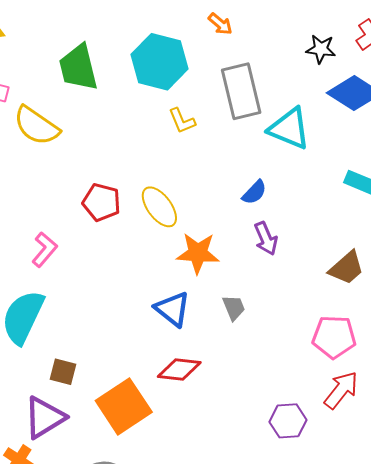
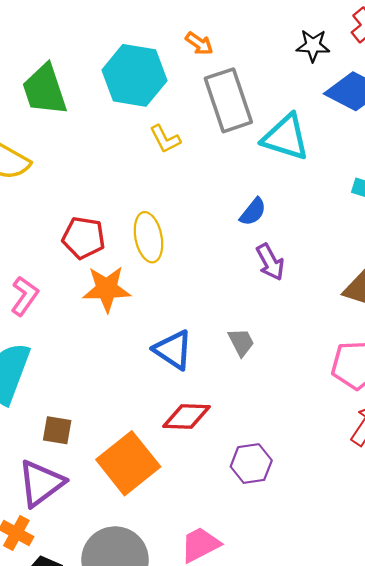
orange arrow: (220, 24) -> (199, 44), moved
yellow ellipse: (159, 207) -> (148, 237), turned 30
orange star: (198, 253) -> (107, 289), moved
purple hexagon: (288, 421) -> (251, 464), moved

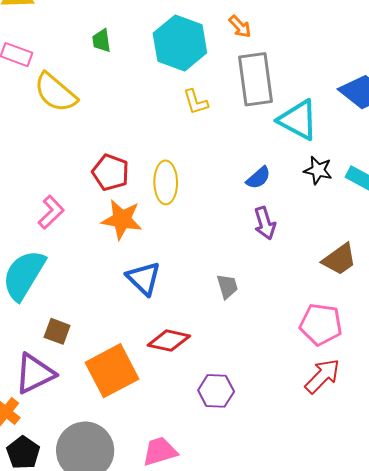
black star: (313, 46) -> (318, 170), moved
green trapezoid: (45, 90) -> (101, 41), size x0.5
blue triangle: (173, 350) -> (144, 278), moved

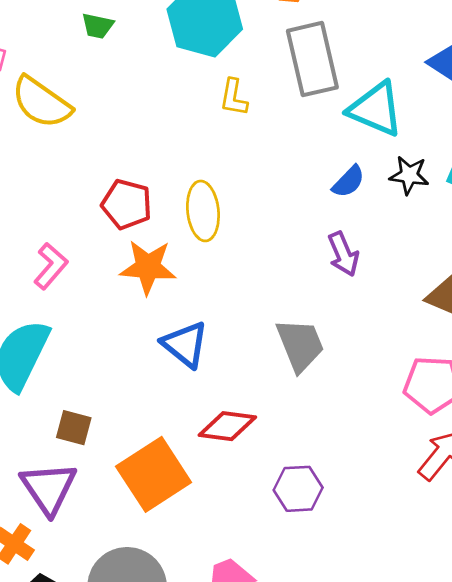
green trapezoid: (101, 41) -> (98, 26), turned -65
yellow L-shape: (196, 102) -> (234, 97), turned 32
blue semicircle: (258, 178) -> (348, 182), moved
gray trapezoid: (227, 286) -> (300, 345), size x1.6
purple triangle: (35, 374) -> (49, 488), turned -33

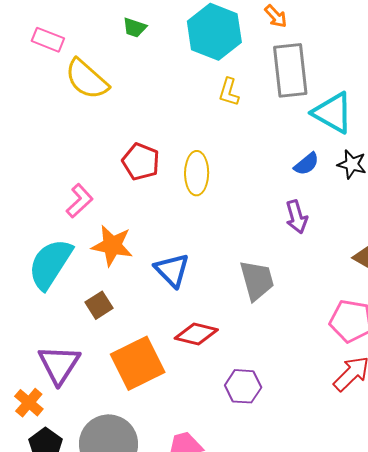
orange star: (148, 267) -> (112, 246), moved
brown square: (74, 428) -> (99, 305), moved, turned 36

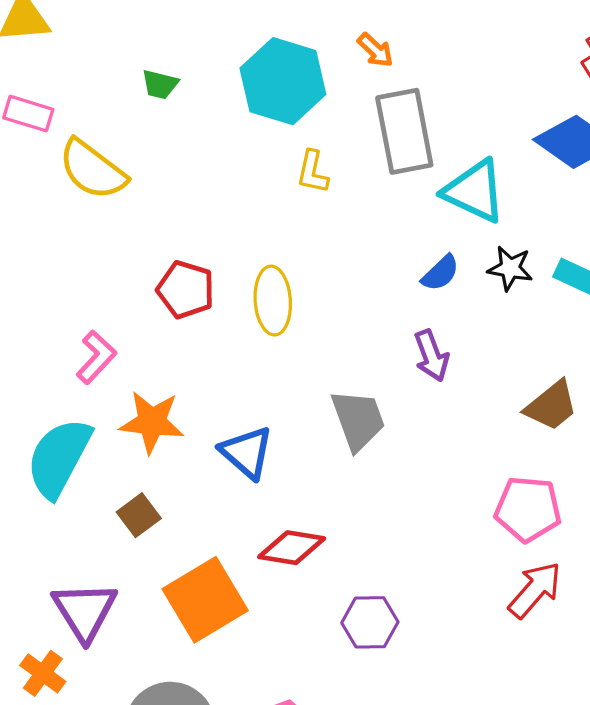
gray trapezoid: (257, 280) -> (358, 420), moved

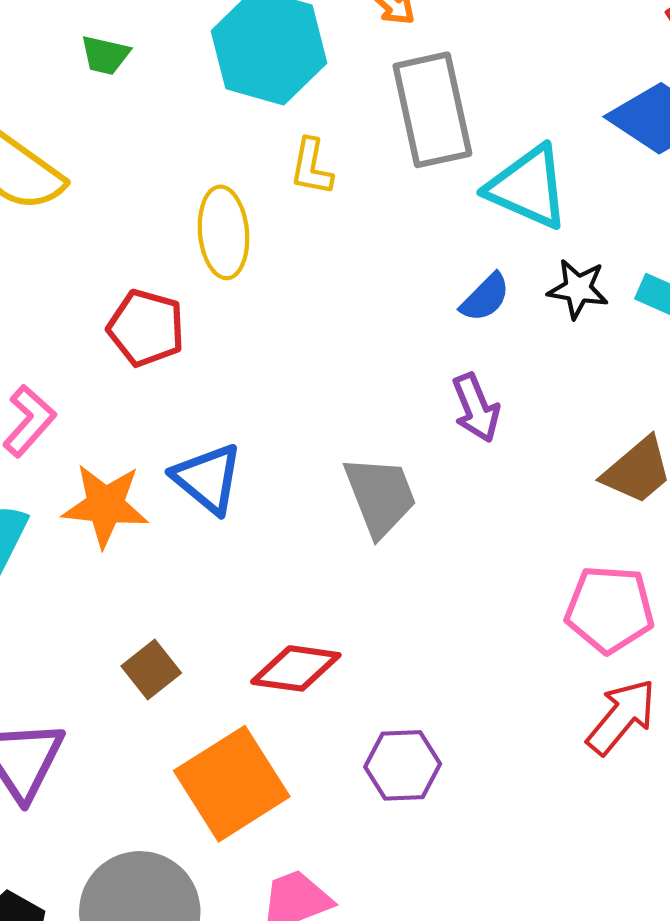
yellow ellipse: (273, 301) -> (223, 232), moved
blue triangle: (247, 452) -> (208, 478), moved
brown square: (139, 515) -> (151, 670), moved
orange square: (205, 600) -> (232, 784), moved

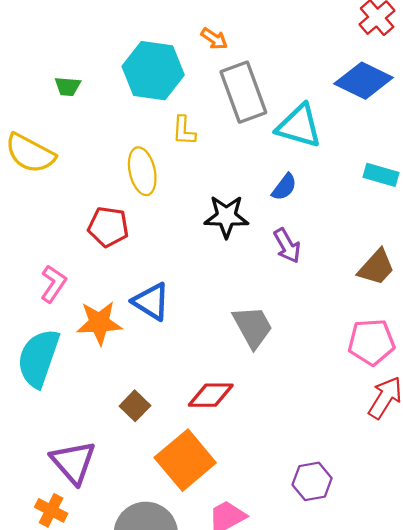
black star: (578, 289) -> (226, 217), moved, size x1.4
gray trapezoid: (380, 496) -> (253, 327), moved
purple hexagon: (403, 765) -> (312, 481), moved

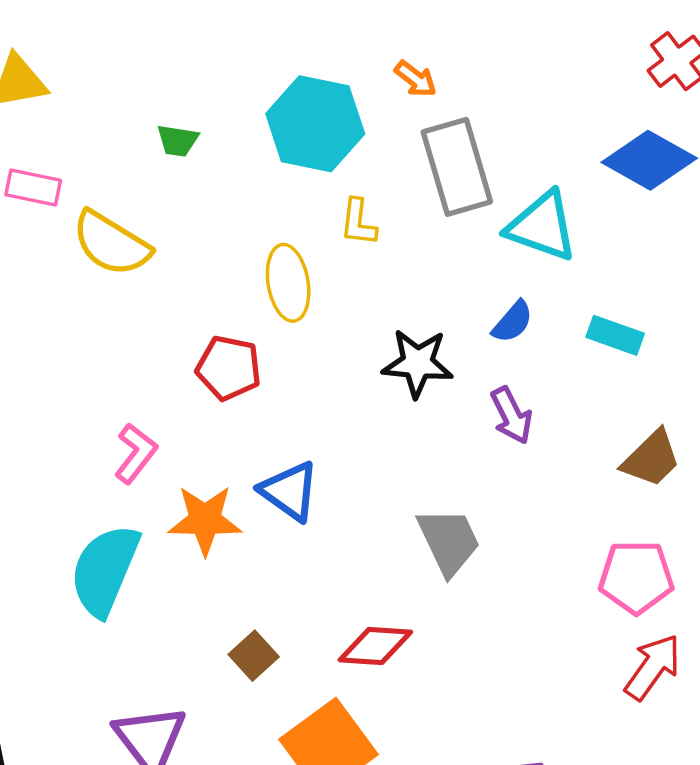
cyan rectangle: (381, 175) -> (615, 335), moved

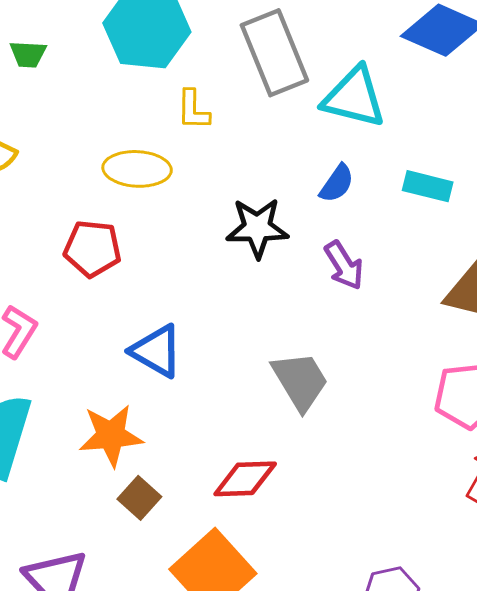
yellow ellipse: (288, 283) -> (137, 169), turned -72
orange star: (205, 520) -> (111, 435), moved

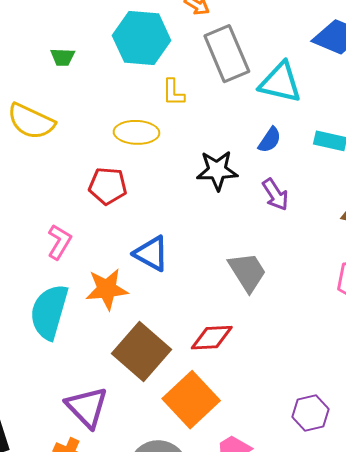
orange star: (111, 435) -> (107, 289), moved
brown square: (139, 498) -> (142, 351), size x2.0

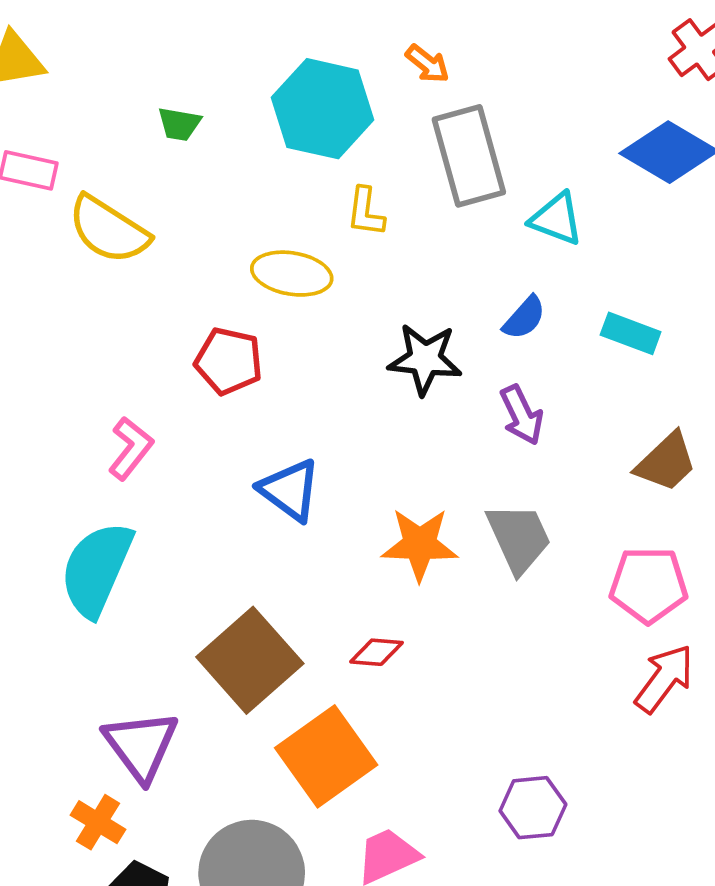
cyan triangle: (280, 82) -> (556, 219), size x0.7
gray trapezoid: (247, 272) -> (519, 538), moved
orange star: (107, 289) -> (420, 544), moved
red diamond: (212, 338) -> (376, 652), size x0.7

